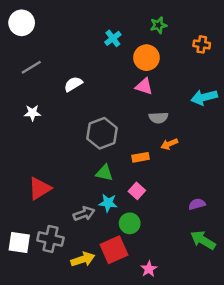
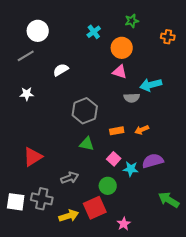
white circle: (22, 23) -> (38, 31), moved
cyan arrow: (204, 97) -> (151, 85), moved
orange arrow: (169, 144) -> (142, 130), moved
cyan star: (108, 203) -> (131, 169), moved
purple semicircle: (197, 204) -> (153, 161), moved, size x1.5

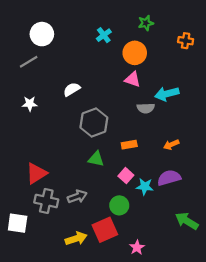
white semicircle: (61, 70) -> (72, 89), moved
orange arrow: (142, 130) -> (171, 145), moved
gray cross: (42, 199) -> (46, 201), moved

